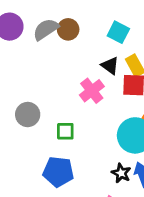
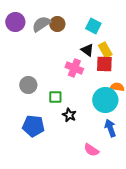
pink cross: (92, 91) -> (74, 68), turned -30
blue pentagon: (58, 172) -> (33, 126), moved
black star: (121, 173) -> (69, 115), moved

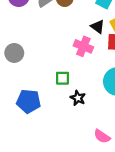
gray circle: (28, 85) -> (14, 53), moved
blue pentagon: (33, 126) -> (29, 101), moved

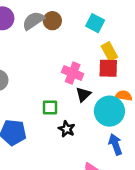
black triangle: (98, 27) -> (83, 94), moved, turned 40

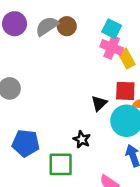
red square: (108, 68) -> (125, 91), moved
pink cross: (73, 73) -> (112, 47), moved
green square: (50, 108) -> (61, 164), moved, size x1.5

